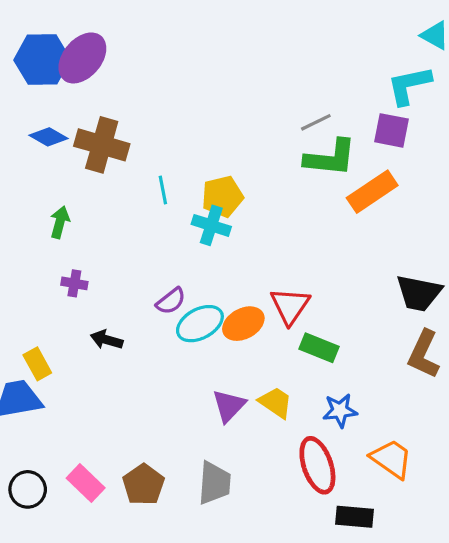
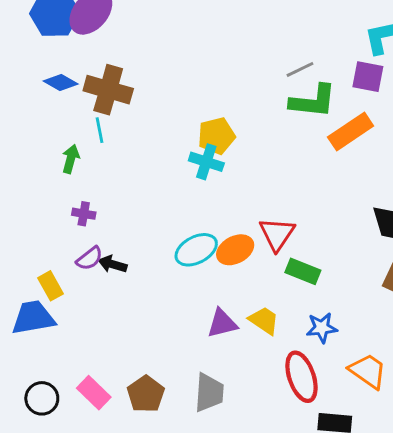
cyan line: (163, 190) -> (100, 130), moved
purple semicircle: (171, 301) -> (89, 258), moved
purple triangle: (229, 406) -> (222, 323), turned 32

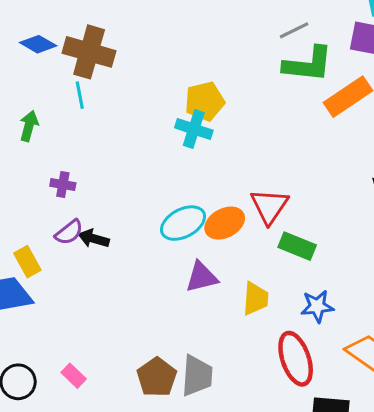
green arrow: (71, 159) -> (29, 126), moved
yellow trapezoid: (264, 320) -> (256, 299), turned 60
purple triangle: (222, 323) -> (202, 277), moved
pink rectangle: (94, 393) -> (74, 376), size x0.7
brown pentagon: (146, 394) -> (157, 377), moved

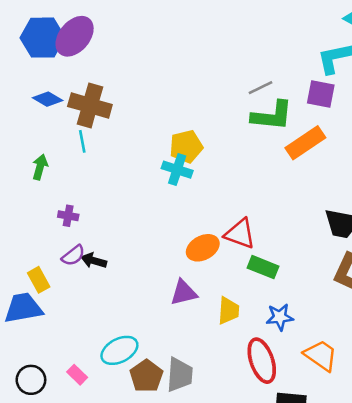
red triangle: (269, 206) -> (240, 234), turned -44
cyan ellipse: (183, 223) -> (119, 350), moved

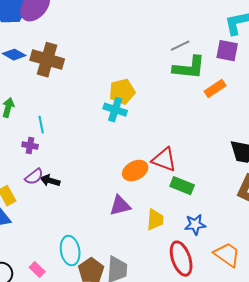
cyan line: (82, 141) -> (41, 125), moved
orange rectangle: (305, 143) -> (215, 89), size x0.7
cyan ellipse: (119, 350) -> (70, 251), turned -72

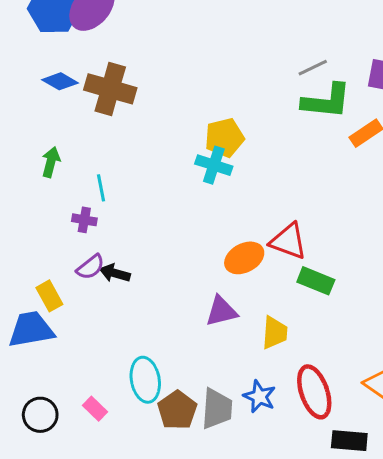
blue star: (195, 225) -> (259, 396), moved, turned 30

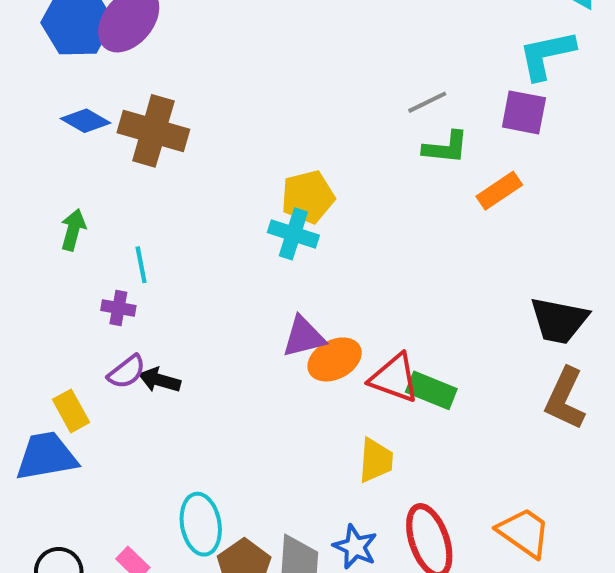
green L-shape: (326, 101) -> (446, 147), size x0.7
red triangle: (288, 241) -> (394, 378), moved
purple triangle: (221, 311) -> (304, 337), moved

